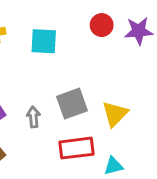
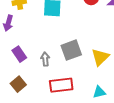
red rectangle: (76, 148) -> (61, 85), moved

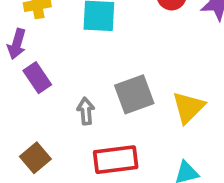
purple rectangle: (19, 54) -> (37, 78), moved

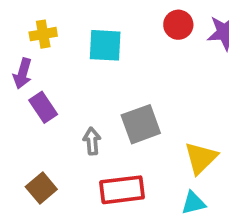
yellow triangle: (188, 107) -> (201, 158), moved

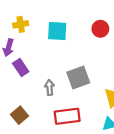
red circle: (178, 25) -> (100, 29), moved

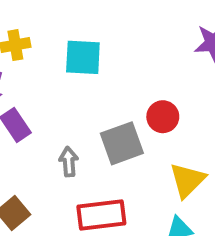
red circle: (100, 29) -> (163, 117), moved

